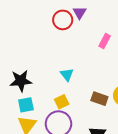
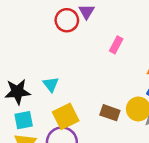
cyan triangle: (67, 74) -> (51, 84), moved
yellow square: (62, 102) -> (66, 116), size x1.5

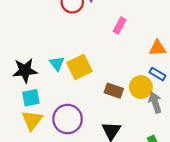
yellow square: (66, 116) -> (79, 67), moved

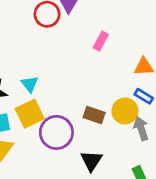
yellow square: (79, 67) -> (30, 114), moved
purple circle: (68, 119) -> (56, 132), moved

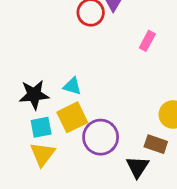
cyan triangle: (30, 84) -> (72, 86), turned -36
brown rectangle: (94, 115) -> (156, 144), moved

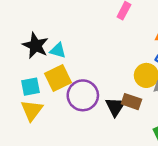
black star: (34, 95) -> (35, 46), moved, turned 30
black triangle: (137, 167) -> (115, 107), moved

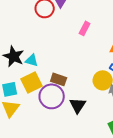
brown rectangle: (131, 102) -> (59, 79), moved

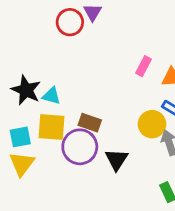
pink rectangle: (85, 28) -> (144, 66), moved
yellow square: (32, 82) -> (51, 127), turned 30

